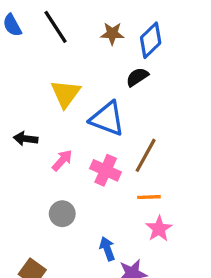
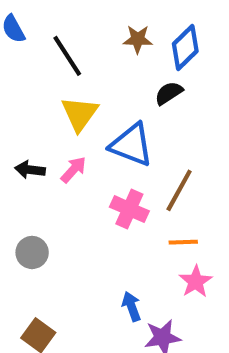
black line: (56, 27) -> (67, 56), moved
pink arrow: (62, 160) -> (73, 170), moved
gray circle: (62, 214) -> (32, 252), moved

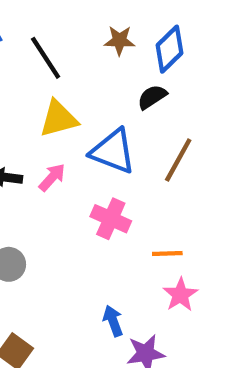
yellow triangle: (80, 114) -> (59, 119), turned 39
brown line: (179, 190) -> (178, 160), moved

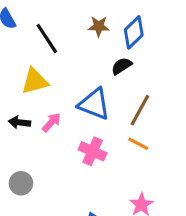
yellow triangle: (59, 119) -> (35, 81), moved
orange line: (167, 253) -> (138, 144), moved, turned 30

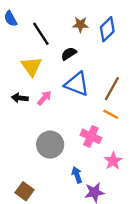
black semicircle: (122, 66) -> (69, 54), moved
yellow triangle: (35, 81) -> (31, 66), turned -50
pink cross: (93, 151) -> (91, 136), moved
gray circle: (21, 183) -> (50, 145), moved, size x1.5

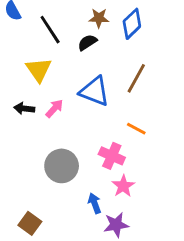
black semicircle: (69, 54) -> (87, 42), moved
brown line: (112, 89) -> (136, 78), moved
pink star: (113, 161) -> (123, 186), moved

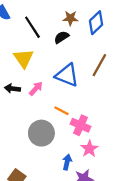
orange line: (136, 129) -> (61, 111), moved
blue arrow: (95, 203) -> (67, 162), turned 32

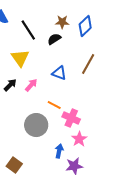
blue triangle: (67, 75) -> (59, 73), size x0.7
black arrow: (12, 89) -> (10, 85), turned 128

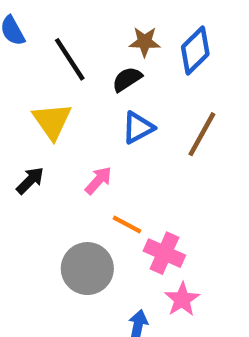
blue triangle: (59, 73) -> (138, 128), moved, turned -49
pink arrow: (31, 85) -> (98, 180), moved

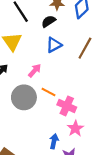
gray circle: (87, 269) -> (24, 97), moved

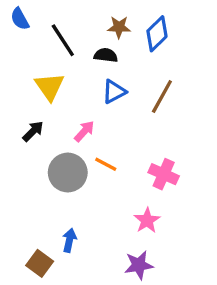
black semicircle: (49, 21) -> (106, 55), turned 40
pink cross: (67, 106) -> (164, 174), moved
blue arrow: (54, 141) -> (69, 240), moved

